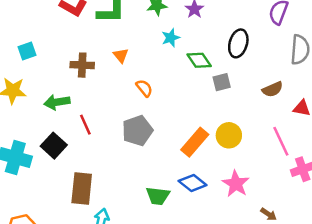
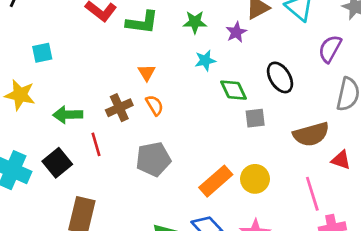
black ellipse: (238, 43) -> (280, 77), turned -56
brown cross: (82, 65) -> (119, 108), moved, turned -35
orange semicircle: (144, 88) -> (155, 105), moved
brown semicircle: (272, 89) -> (311, 134), size x1.5

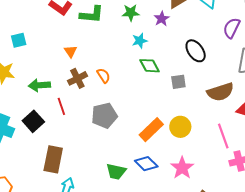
orange triangle: (147, 73) -> (71, 51), moved
green diamond: (234, 90) -> (150, 66), moved

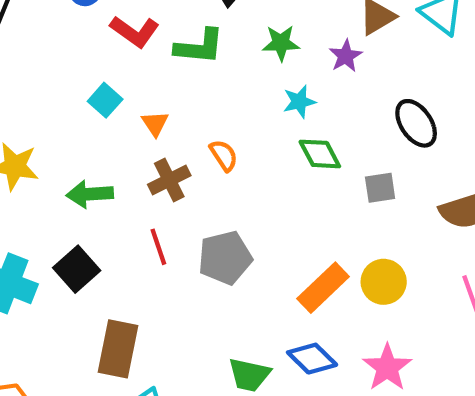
cyan square: (19, 40) -> (105, 100), moved, turned -35
orange semicircle: (103, 76) -> (224, 155), moved
red line: (61, 106) -> (158, 247), moved

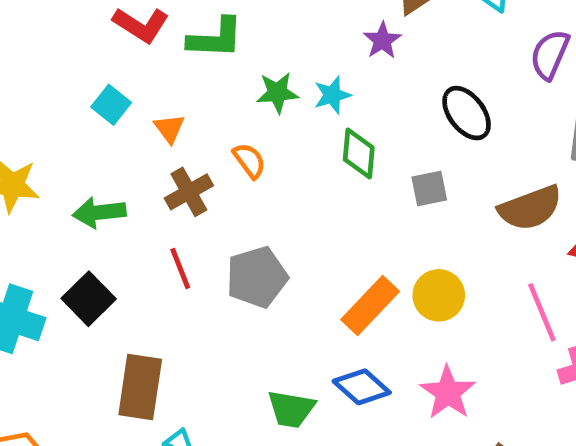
green star: (281, 43) -> (277, 93), moved
green diamond: (320, 154) -> (359, 153), turned 36

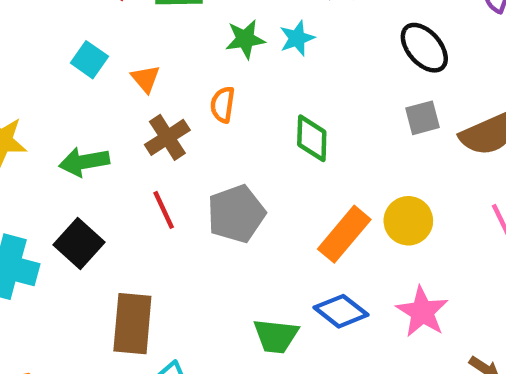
green diamond: (359, 153) -> (312, 138), moved
orange semicircle: (249, 161) -> (223, 105), turned -132
gray square: (429, 189) -> (422, 118), moved

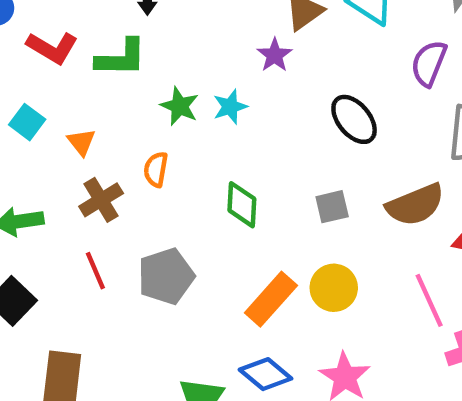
green star: (245, 39) -> (180, 106), turned 30
gray square: (422, 118) -> (332, 207), moved

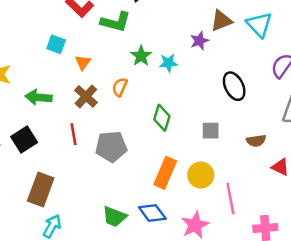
cyan square: (27, 122) -> (56, 44), turned -30
brown cross: (101, 200) -> (86, 96), turned -30
brown semicircle: (415, 205) -> (256, 141), size x0.6
orange rectangle: (271, 299) -> (165, 173), turned -32
pink line: (429, 300) -> (230, 199), moved

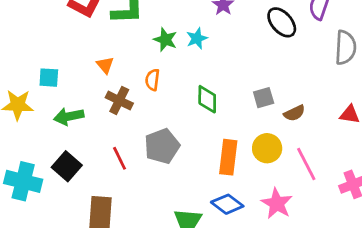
cyan square: (56, 44) -> (49, 78), moved
black ellipse: (234, 86) -> (282, 22), moved
red line: (73, 134) -> (119, 158), moved
brown semicircle: (256, 141) -> (294, 113), moved

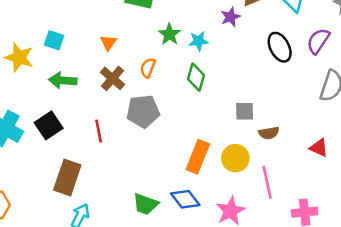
green diamond: (207, 99) -> (196, 77), moved
gray pentagon: (162, 146) -> (143, 111), moved

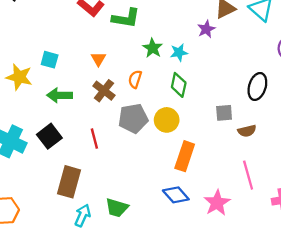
black ellipse: (280, 47) -> (257, 86), moved, turned 48
yellow circle: (235, 158) -> (167, 120), moved
green trapezoid: (146, 204) -> (117, 208), moved

